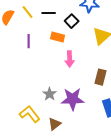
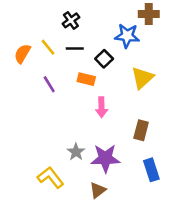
purple line: (29, 41) -> (49, 84), turned -32
brown triangle: (55, 124) -> (98, 190), moved

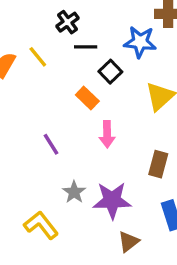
black line: (75, 49) -> (86, 47), moved
orange rectangle: (86, 79) -> (87, 98), turned 30
purple line: (49, 84) -> (51, 144), moved
brown triangle: (98, 190) -> (129, 242), moved

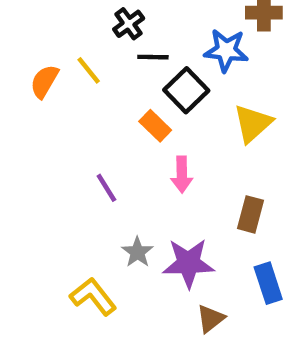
black square: (110, 72) -> (186, 90), size x1.4

